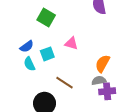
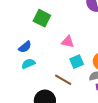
cyan square: (47, 54) -> (77, 62), moved
cyan semicircle: (29, 64) -> (28, 64), turned 96

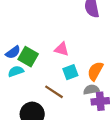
green square: (42, 18) -> (28, 57), moved

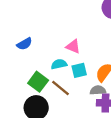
green square: (28, 57) -> (38, 82), moved
cyan semicircle: (16, 71) -> (59, 64), moved

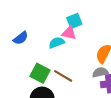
cyan semicircle: (59, 64) -> (57, 43), moved
cyan square: (79, 70) -> (74, 21), moved

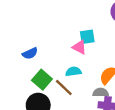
blue semicircle: (21, 38) -> (30, 53), moved
cyan semicircle: (57, 43) -> (73, 72), moved

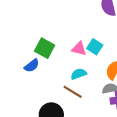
cyan square: (87, 37) -> (95, 47), moved, turned -35
green square: (42, 80) -> (45, 48), moved

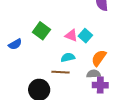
blue semicircle: (32, 66) -> (15, 44), moved
brown line: (73, 92) -> (61, 72), turned -36

